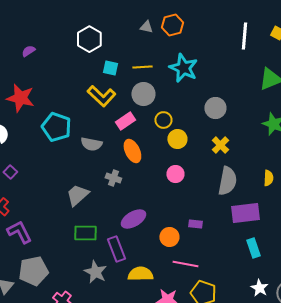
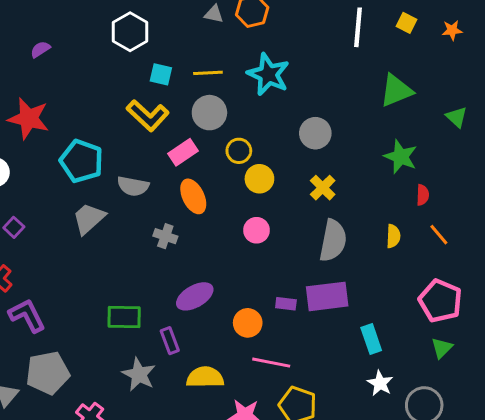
gray trapezoid: (77, 195) -> (89, 218), moved
purple rectangle: (245, 213) -> (327, 296), moved
purple rectangle: (116, 249) -> (170, 341), size x0.7
white star: (259, 288) -> (380, 383), moved

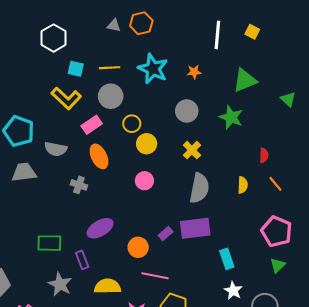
orange star: (452, 30) -> (194, 72), moved
green star: (401, 157) -> (231, 117), moved
gray trapezoid: (89, 218) -> (24, 172), turned 35
purple rectangle: (286, 304) -> (166, 234), turned -48

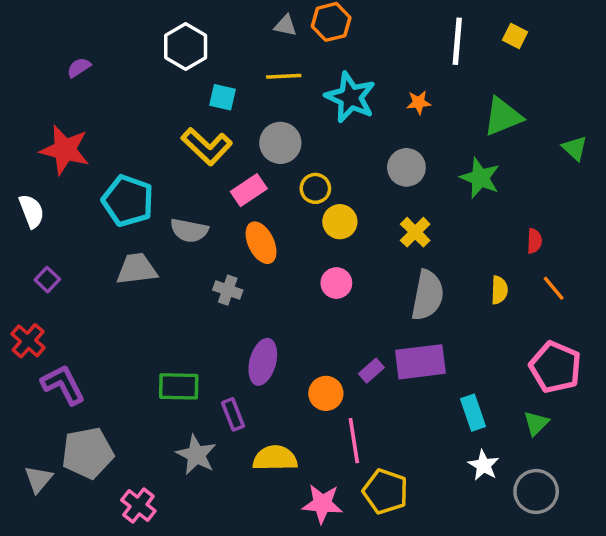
yellow line: (110, 68) -> (284, 76), moved
purple ellipse: (100, 228) -> (263, 362), turned -45
green triangle: (278, 265) -> (536, 423), moved
pink line: (155, 276) -> (354, 441), turned 70

